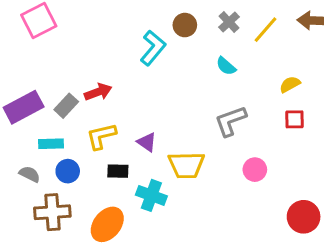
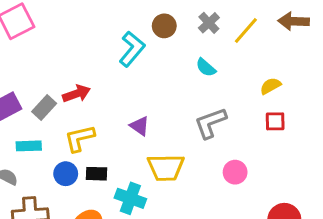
purple triangle: (147, 142) -> (140, 126), moved
blue circle: (68, 171) -> (66, 174), moved

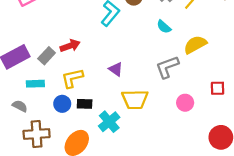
yellow semicircle: (270, 86) -> (195, 45), moved, size x1.5
red square: (275, 121) -> (218, 88), moved
cyan cross: (130, 198) -> (109, 122), turned 30

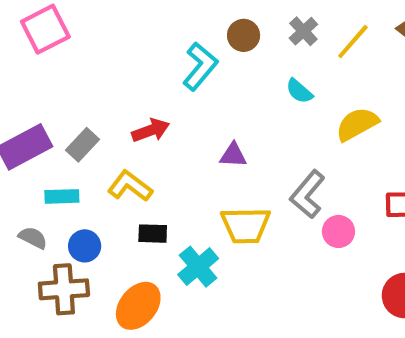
red arrow: (70, 46) -> (151, 130), moved
gray L-shape: (167, 67) -> (308, 194), moved, turned -30
purple triangle: (116, 69) -> (233, 155), moved, turned -32
yellow L-shape: (72, 78) -> (130, 186), turned 50
blue circle: (62, 104) -> (85, 246), moved

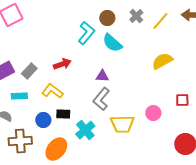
cyan semicircle: (299, 91) -> (112, 43), moved, size x1.5
gray L-shape: (308, 194) -> (101, 99), moved
yellow trapezoid: (246, 225) -> (122, 124), moved
blue circle: (85, 246) -> (43, 120), moved

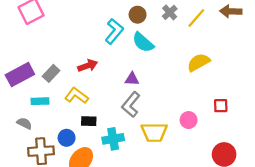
blue circle: (43, 120) -> (67, 138), moved
cyan cross: (85, 130) -> (113, 139), turned 30

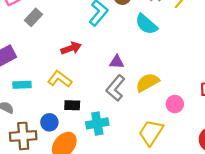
cyan semicircle: (143, 42) -> (146, 24), moved
yellow semicircle: (199, 62) -> (147, 82), moved
gray rectangle: (51, 73) -> (33, 17), moved
yellow trapezoid: (154, 132) -> (151, 133), moved, turned 124

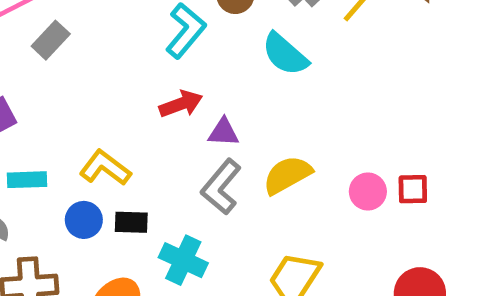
red arrow: (71, 48) -> (181, 104), moved
pink circle: (175, 104) -> (368, 192), moved
blue circle: (49, 122) -> (84, 220), moved
cyan cross: (97, 123) -> (183, 260), turned 35

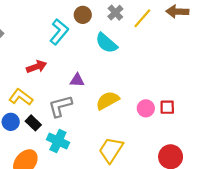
red arrow: (181, 104) -> (37, 67), moved
gray L-shape: (221, 187) -> (60, 106), moved, turned 35
black rectangle: (131, 222) -> (33, 123), turned 42

